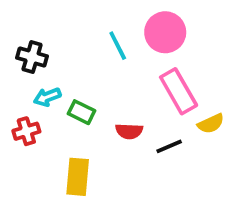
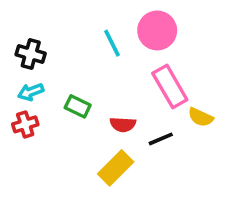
cyan arrow: (47, 97) -> (31, 92), moved
yellow semicircle: (211, 124) -> (201, 117), turned 50
yellow rectangle: (78, 177) -> (116, 168), moved, turned 40

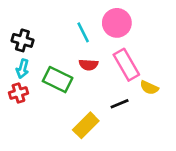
cyan arrow: (31, 92) -> (22, 69), turned -54
green rectangle: (78, 106) -> (58, 80), size x1.5
red semicircle: (123, 124) -> (89, 65), moved

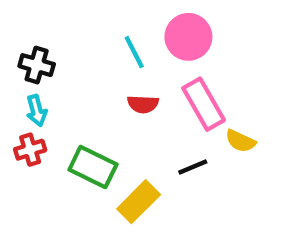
cyan arrow: (22, 69) -> (37, 111), turned -30
green rectangle: (58, 80) -> (93, 167), moved

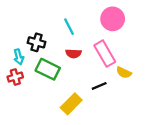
pink circle: (188, 37) -> (113, 19), moved
black cross: (37, 65) -> (37, 42), moved
green rectangle: (93, 167) -> (48, 69), moved

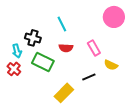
pink circle: (113, 19) -> (114, 17), moved
pink rectangle: (105, 54) -> (94, 48), size x0.7
red cross: (15, 77) -> (14, 69), turned -32

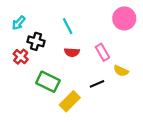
cyan arrow: (17, 51) -> (19, 23), moved, turned 56
green rectangle: (43, 62) -> (48, 82), moved
red cross: (14, 69) -> (21, 57), moved

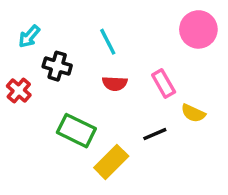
red cross: (21, 57) -> (19, 90), moved

